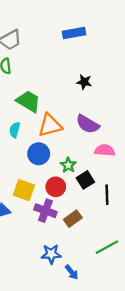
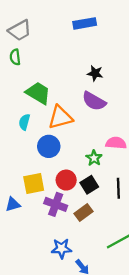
purple semicircle: (88, 124) -> (94, 101), moved
green star: (68, 165) -> (94, 158), moved
black square: (85, 180) -> (89, 185), moved
yellow square: (24, 190) -> (34, 184), turned -30

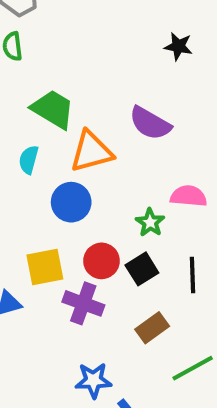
black star: (95, 73) -> (178, 46), moved
brown rectangle: (84, 213) -> (152, 328), moved

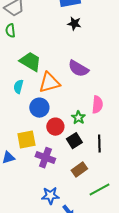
black star: (178, 46) -> (74, 24), moved
pink semicircle: (189, 196) -> (97, 105), turned 90
red circle: (101, 261) -> (55, 127), moved

